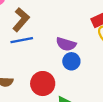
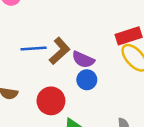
brown L-shape: (21, 20) -> (59, 51), moved

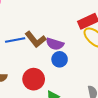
brown L-shape: (59, 51) -> (36, 39), turned 100

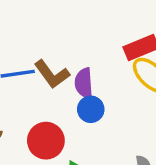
purple semicircle: (55, 44) -> (84, 83), turned 66

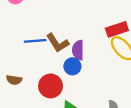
blue circle: (91, 109) -> (72, 66), moved

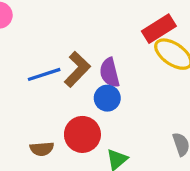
brown L-shape: (58, 43) -> (77, 69), turned -90
brown semicircle: (14, 80) -> (42, 149), moved

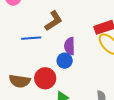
brown L-shape: (77, 69) -> (54, 21), moved
brown semicircle: (42, 149) -> (20, 81), size x1.5

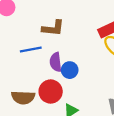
brown L-shape: (54, 21) -> (53, 28), turned 45
purple semicircle: (69, 46) -> (56, 62), moved

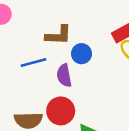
blue circle: (70, 70) -> (82, 54), moved

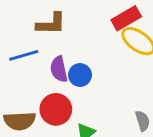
blue circle: (82, 54) -> (80, 75), moved

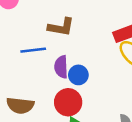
red circle: (56, 109) -> (68, 102), moved

